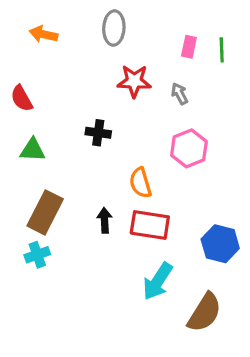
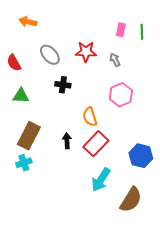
gray ellipse: (114, 28) -> (50, 55), moved, turned -45
red rectangle: (150, 225) -> (96, 144), turned -55

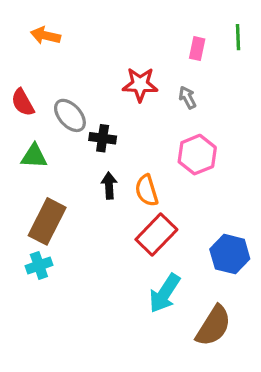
green line: (142, 32) -> (238, 37), moved
gray ellipse: (50, 55) -> (70, 115), moved
black arrow: (67, 141) -> (109, 186), moved

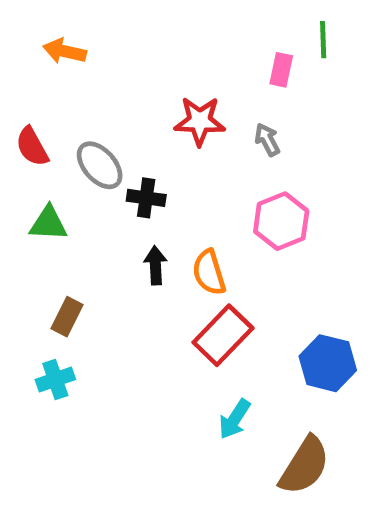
green line: (238, 37) -> (323, 40), moved
brown rectangle: (47, 221) -> (67, 317), size x0.6
cyan arrow: (165, 293) -> (235, 419), size x0.7

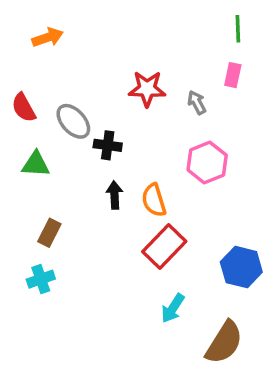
orange arrow: (65, 51) -> (48, 37), turned 148
pink rectangle: (281, 70) -> (233, 75), moved

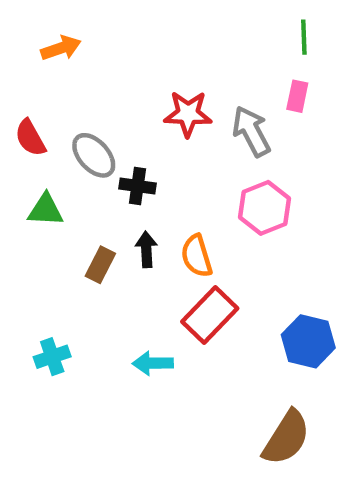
gray arrow: (197, 102) -> (251, 131), size x1.6
brown rectangle: (49, 233) -> (100, 265), moved
cyan arrow: (173, 308) -> (153, 363), moved, turned 56

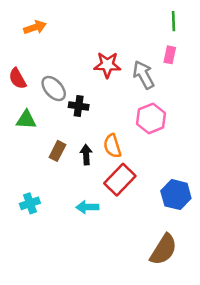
black arrow: (146, 249) -> (86, 155), moved

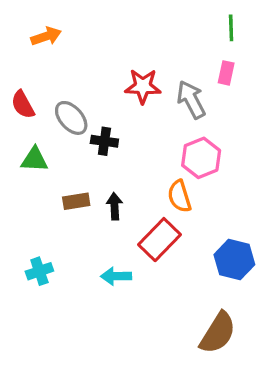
orange semicircle: (112, 146) -> (179, 196), moved
brown rectangle: (57, 151) -> (76, 201), turned 54

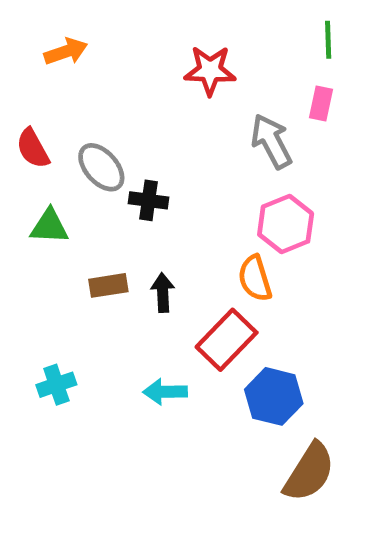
red star: (143, 86) -> (210, 70), moved
blue hexagon: (234, 260) -> (274, 396), moved

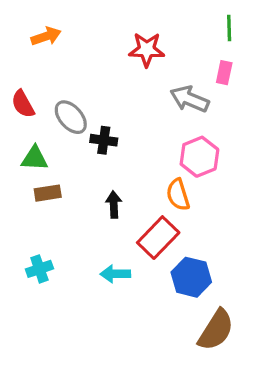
gray arrow: (271, 141) -> (190, 99), turned -39
brown rectangle: (108, 285) -> (48, 193), moved

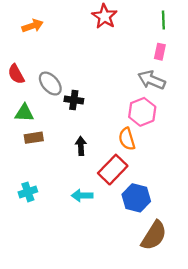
red star: (147, 49) -> (104, 16), moved, turned 30
gray arrow: (190, 99) -> (152, 80), moved

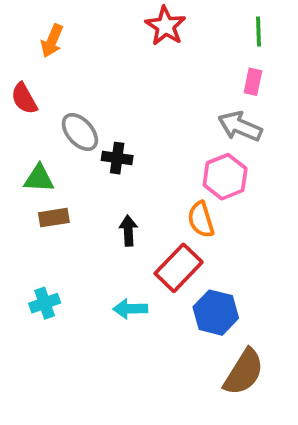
orange arrow: (33, 26) -> (52, 41), turned 132
red semicircle: (16, 74) -> (24, 98), moved

